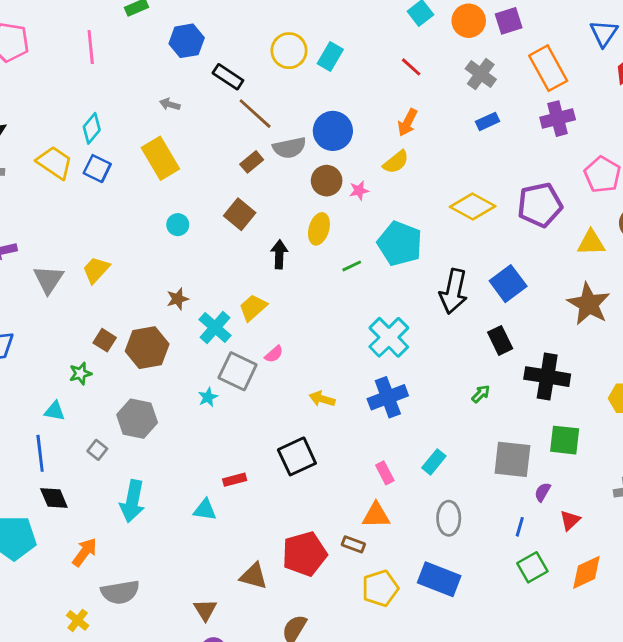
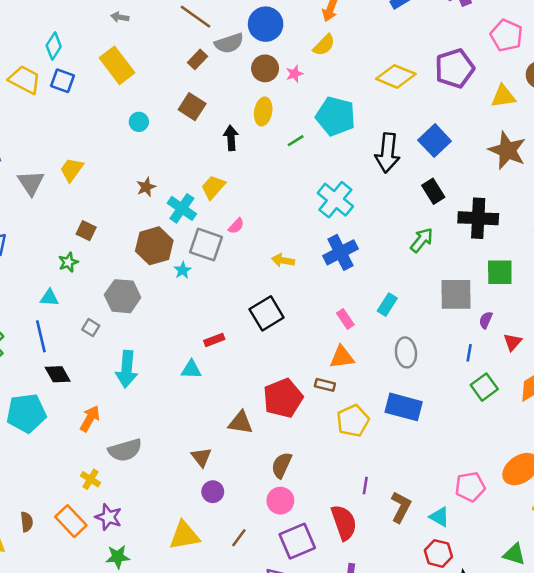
brown hexagon: (147, 348) -> (154, 246), moved
green arrow: (481, 394) -> (422, 240), size x1.5

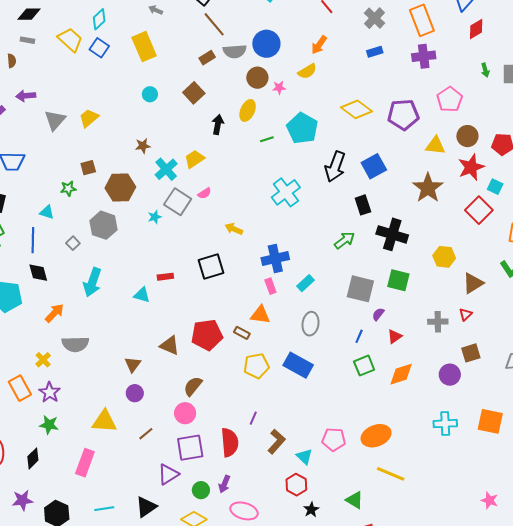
brown square: (86, 231) -> (88, 168), turned 35
brown hexagon: (154, 246) -> (120, 188), moved
blue cross: (340, 252) -> (275, 259), moved

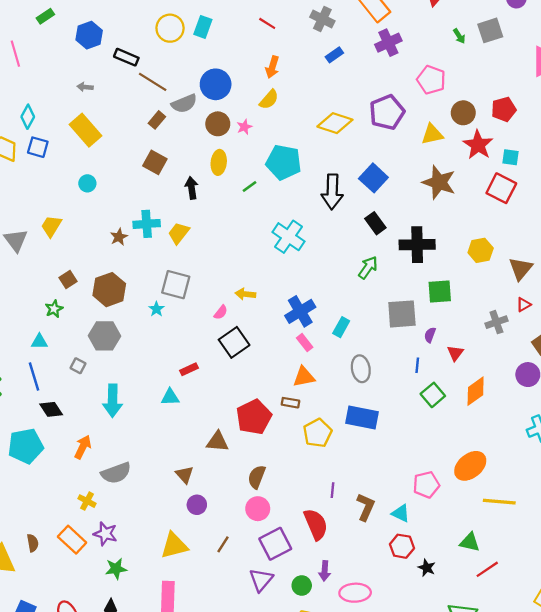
cyan circle: (150, 94) -> (87, 183), moved
cyan cross: (166, 169) -> (147, 224), moved, turned -35
pink semicircle: (205, 193) -> (221, 312), moved
red triangle: (465, 314) -> (524, 305), turned 32

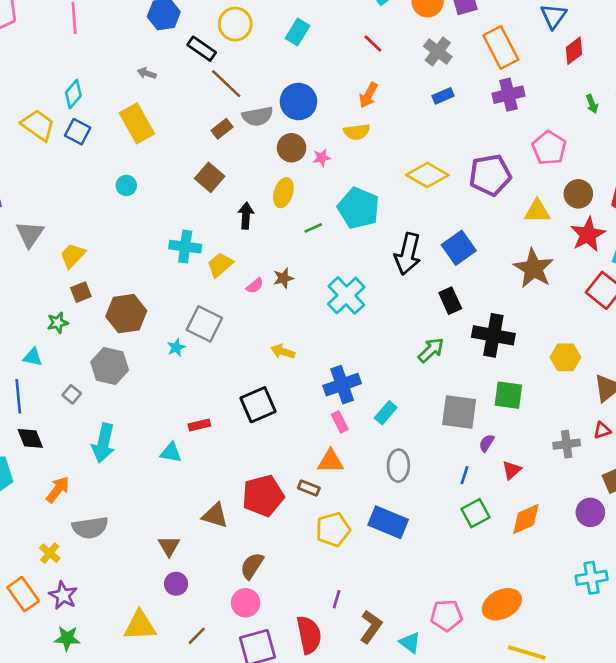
yellow circle: (170, 28) -> (235, 24), moved
yellow semicircle: (269, 99) -> (357, 132), turned 30
yellow trapezoid: (51, 226) -> (73, 255), moved
brown star: (119, 237) -> (283, 278), moved
pink semicircle: (221, 312) -> (255, 286), moved

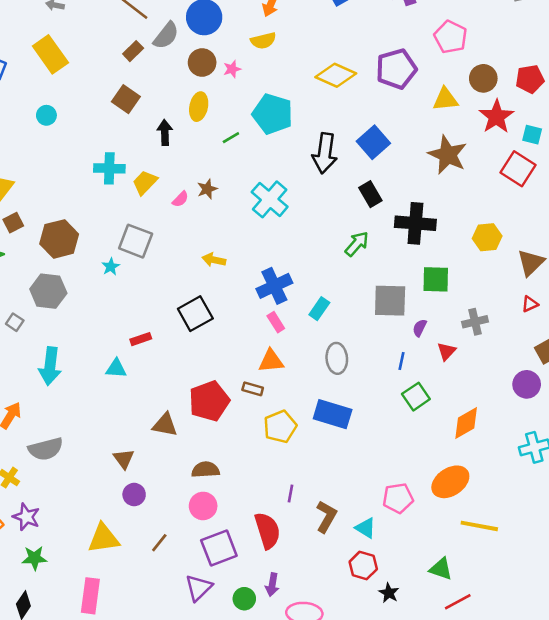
gray semicircle: (257, 116) -> (166, 35), turned -36
gray cross: (567, 444) -> (475, 322), moved
orange diamond: (526, 519) -> (466, 423), moved
brown semicircle: (252, 566) -> (205, 470), turned 60

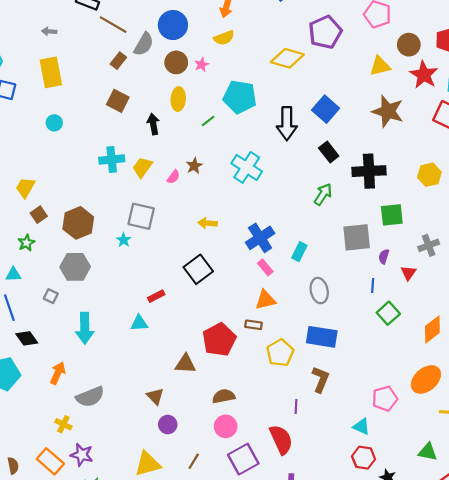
yellow rectangle: (50, 54) -> (51, 72), turned 32
purple pentagon: (396, 69) -> (325, 32), moved
brown L-shape: (326, 517) -> (321, 379), moved

